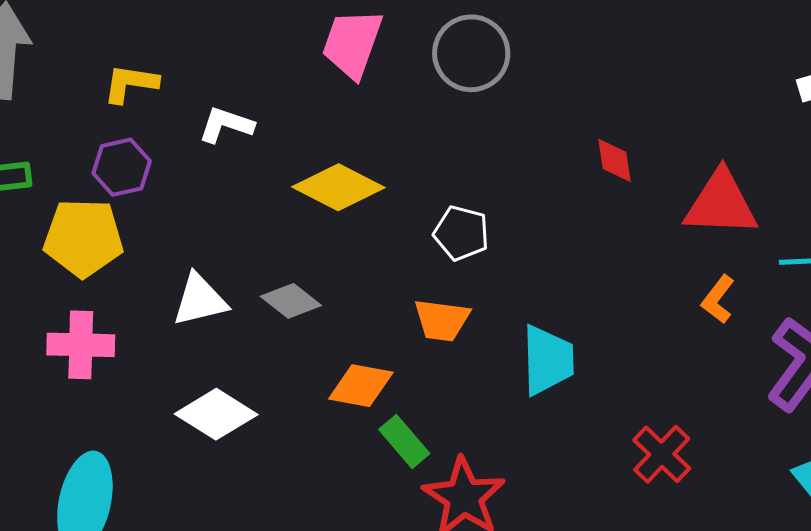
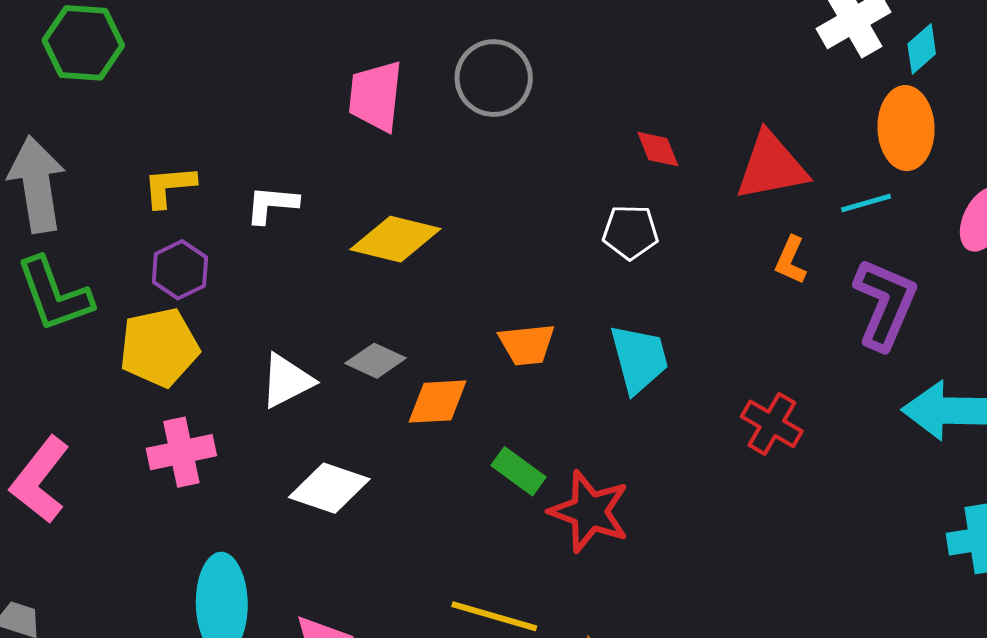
white pentagon: (461, 233) -> (630, 232), moved
orange diamond: (361, 386) -> (438, 402), moved

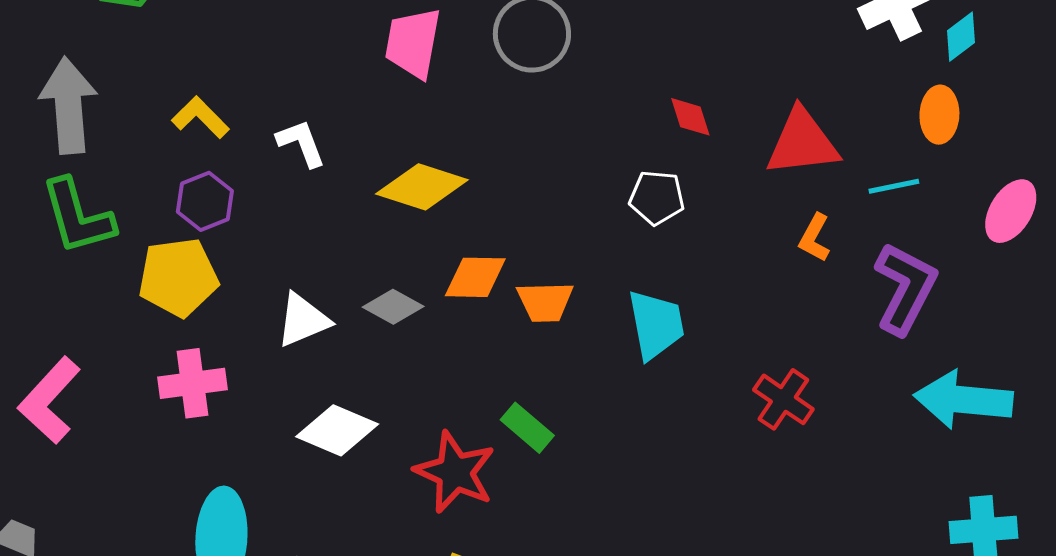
orange ellipse: (906, 128) -> (939, 115), size x0.7
yellow L-shape: (169, 186) -> (200, 117), turned 46
white L-shape: (272, 204) -> (301, 143), turned 60
orange diamond: (438, 402) -> (475, 277), moved
red star: (589, 512) -> (455, 472), moved

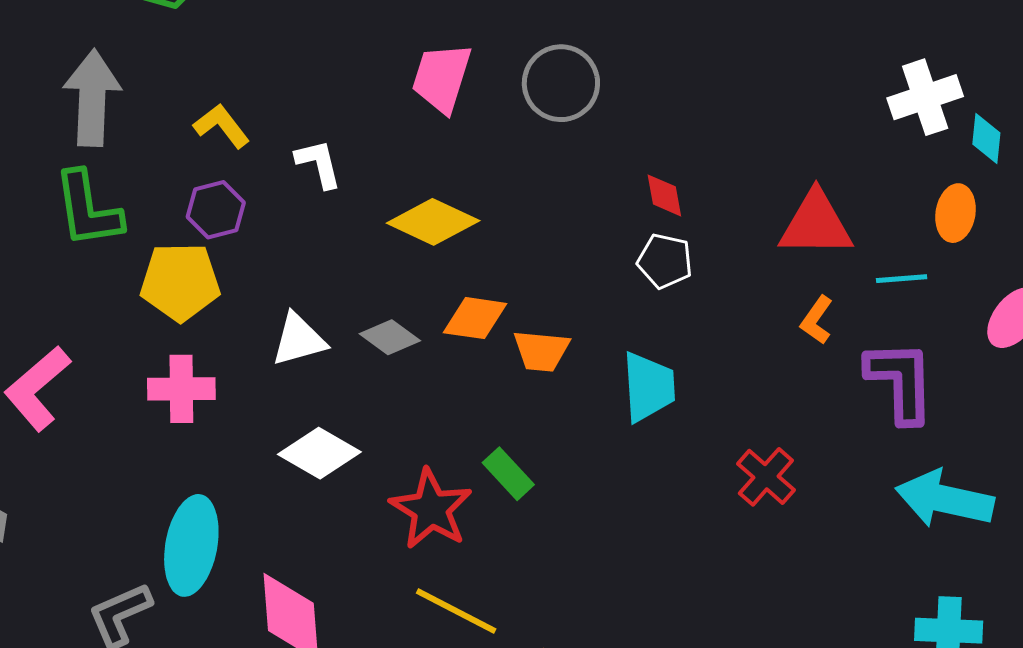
cyan diamond: (961, 37) -> (986, 138), turned -54
red diamond: (690, 117) -> (664, 195), moved
purple L-shape: (905, 288) -> (900, 381), turned -36

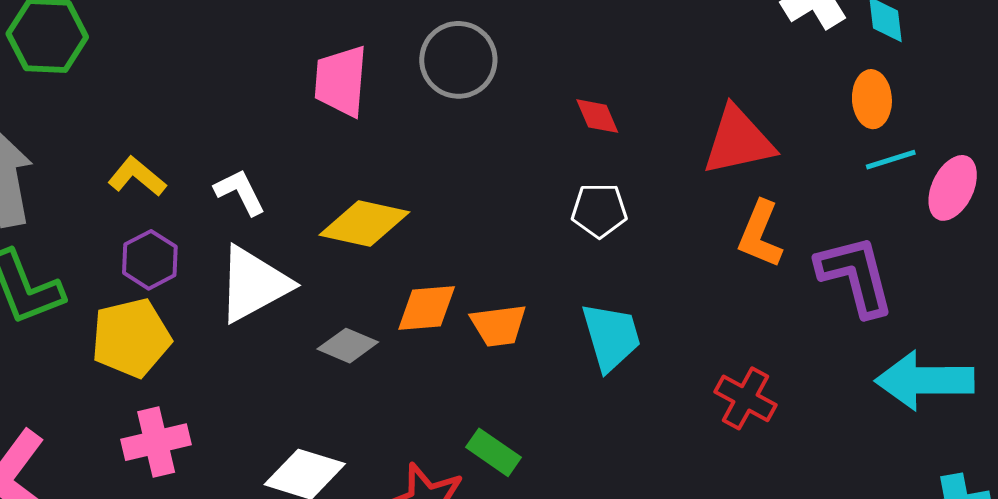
red diamond: (664, 195) -> (597, 116), moved
cyan line: (902, 279) -> (891, 160), moved
orange L-shape: (817, 320) -> (760, 234), size x1.4
white triangle: (299, 340) -> (254, 284), moved, size x1.4

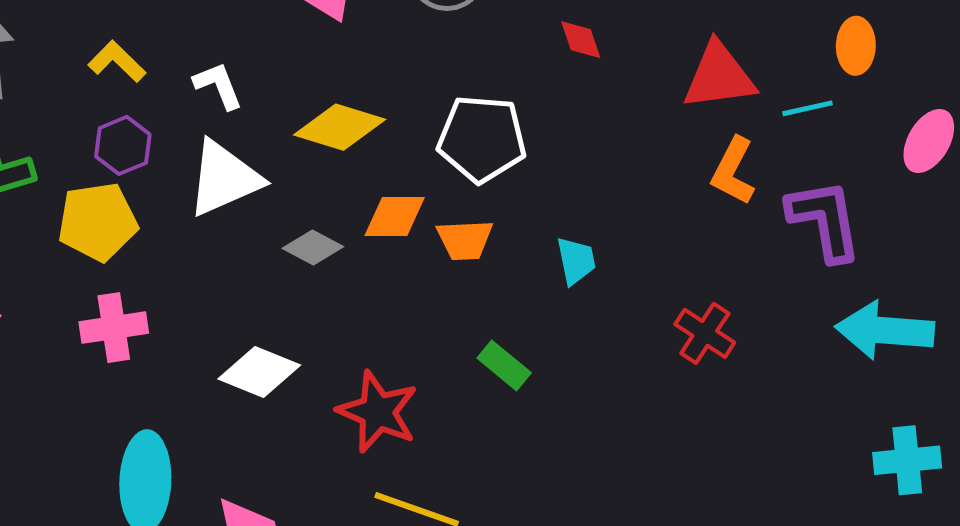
cyan line: (891, 160) -> (807, 108), moved
white pentagon: (599, 210) -> (482, 139), moved, size x1.6
cyan trapezoid: (611, 337) -> (576, 261), size x0.7
green rectangle: (493, 452) -> (504, 365), moved

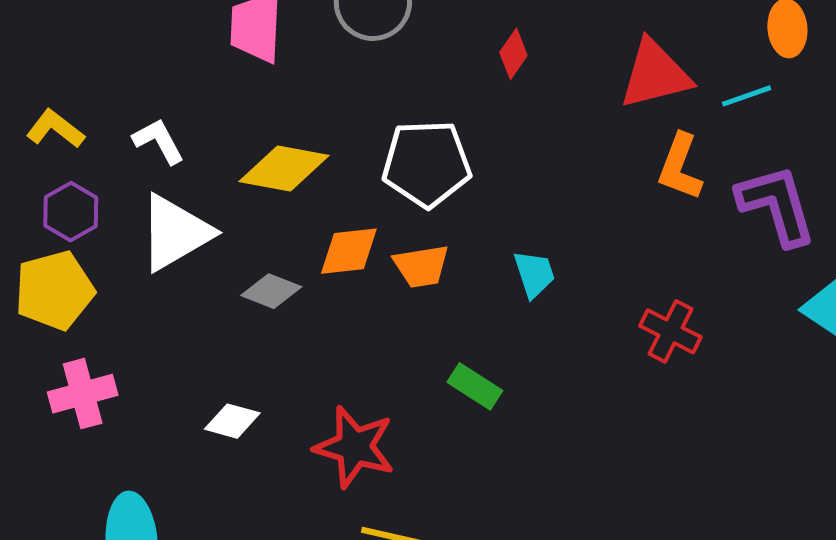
red diamond: (581, 40) -> (513, 54), turned 60
white diamond: (259, 372) -> (232, 421), size x0.7

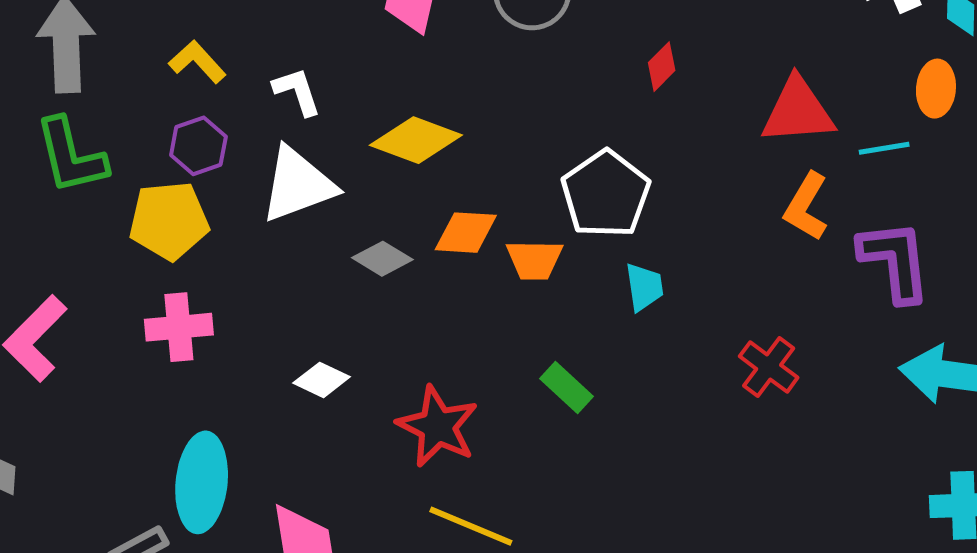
white pentagon: (427, 164) -> (606, 194), moved, turned 30

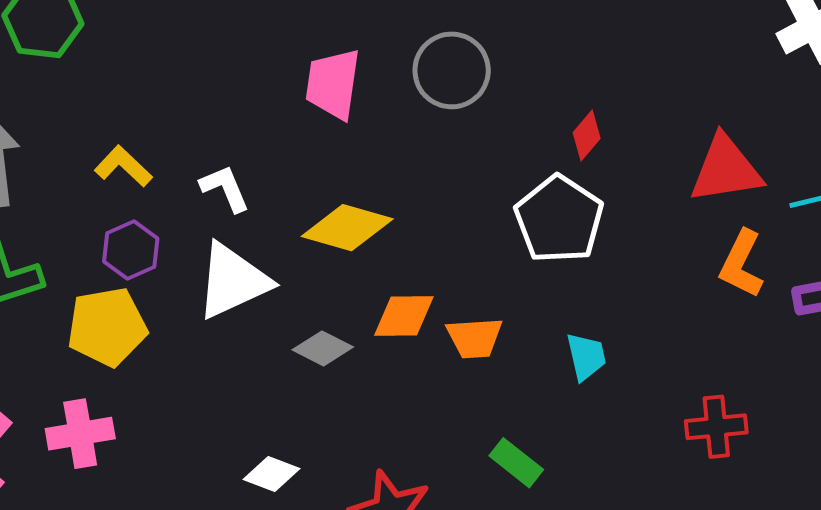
white pentagon: (606, 194) -> (559, 219), moved
pink cross: (179, 327) -> (80, 434), moved
red cross: (769, 367) -> (716, 427), turned -38

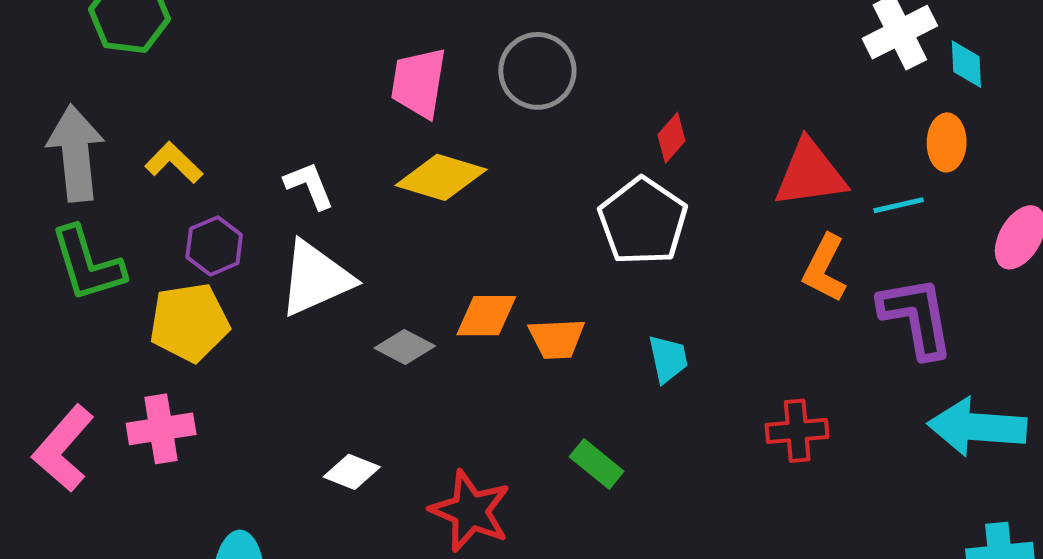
yellow L-shape: (123, 166) -> (174, 163), moved
yellow diamond: (347, 228) -> (441, 177), moved

